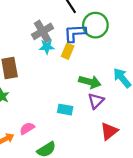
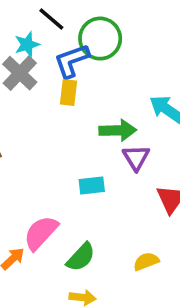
cyan star: (47, 47) -> (27, 44), moved
pink semicircle: (27, 128) -> (41, 233), size x1.5

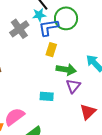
cyan star: (27, 44) -> (39, 15), moved
yellow rectangle: (68, 93) -> (51, 50), moved

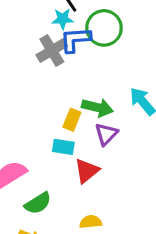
gray cross: (19, 29) -> (52, 50), moved
yellow rectangle: (51, 50) -> (72, 120), moved
red triangle: (88, 112) -> (87, 171), moved

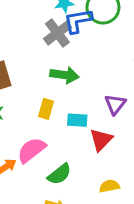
green arrow: (97, 108) -> (65, 75), moved
yellow rectangle: (72, 120) -> (46, 109), moved

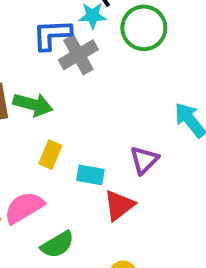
blue L-shape: (78, 21) -> (52, 35), moved
green arrow: (65, 75) -> (33, 105), moved

